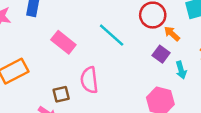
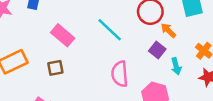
pink semicircle: (89, 80) -> (120, 74), moved
brown square: (61, 94) -> (55, 68), moved

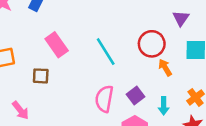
purple square: (157, 50) -> (136, 96), moved

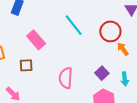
cyan line: (106, 52) -> (74, 25), moved
pink semicircle: (104, 99) -> (66, 78), moved

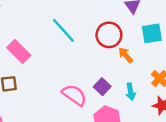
pink semicircle: (66, 78) -> (74, 95), moved, turned 125

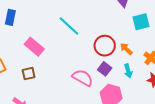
red circle: (109, 35) -> (105, 46), moved
orange arrow: (126, 55) -> (126, 49), moved

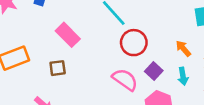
red circle: (105, 46) -> (134, 43), moved

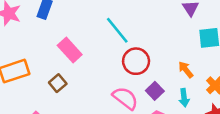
brown square: (58, 68) -> (58, 83), turned -36

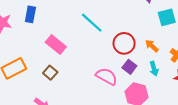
red circle: (136, 61) -> (124, 43), moved

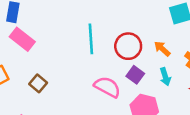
cyan line: (92, 23) -> (91, 39), moved, turned 45
pink rectangle: (56, 45) -> (22, 39), moved

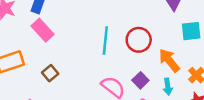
red circle: (128, 46) -> (139, 40), moved
orange arrow: (162, 49) -> (169, 60), size x1.5

